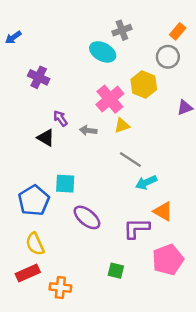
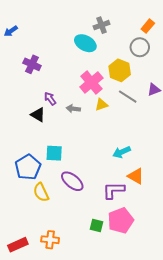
gray line: (130, 159) -> (128, 97), moved
yellow semicircle: (35, 244) -> (41, 192), moved
pink pentagon: (168, 260) -> (121, 221), moved
red rectangle: (28, 273) -> (18, 245), moved

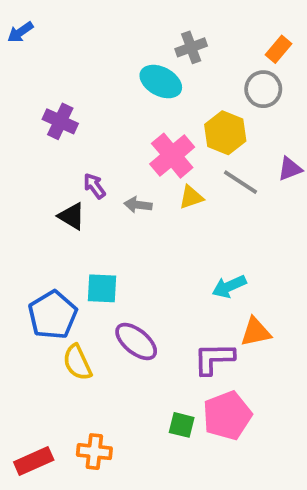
blue arrow: (11, 31) -> (20, 32), moved
orange triangle: (136, 176) -> (256, 332), turned -42

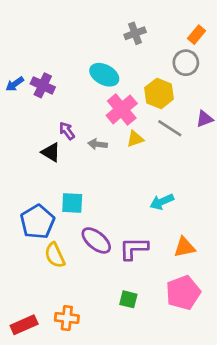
blue arrow: (20, 32) -> (15, 84), moved
cyan ellipse: (161, 82) -> (104, 75), moved
orange triangle: (256, 332) -> (184, 247), moved
purple L-shape: (214, 359) -> (134, 248), moved
pink pentagon: (227, 415) -> (183, 293), moved

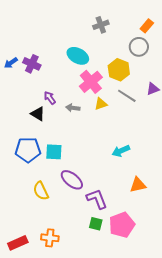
blue pentagon: (37, 222) -> (28, 150), moved, turned 30
purple L-shape: (134, 248) -> (97, 199), moved, turned 70
pink pentagon: (183, 293) -> (122, 225), moved

